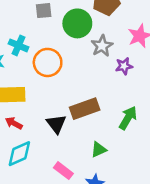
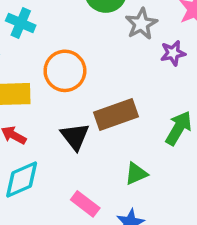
orange circle: (48, 62) -> (65, 71), moved

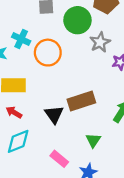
orange circle: (65, 71) -> (48, 53), moved
green triangle: (136, 174) -> (93, 140), turned -35

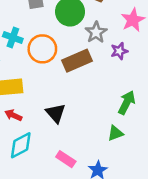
brown rectangle: (81, 101) -> (77, 61), moved
green triangle: (93, 140) -> (115, 133), moved, turned 42

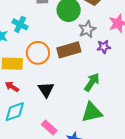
orange circle: (42, 49) -> (38, 53), moved
green arrow: (127, 103) -> (92, 82), moved
green triangle: (115, 133) -> (92, 112), size x1.6

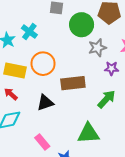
brown rectangle: (69, 50) -> (73, 83), moved
green arrow: (92, 82) -> (106, 99), moved
black triangle: (46, 90) -> (45, 103), turned 36

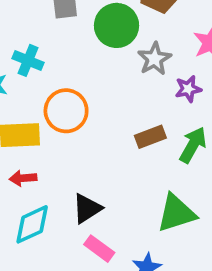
brown rectangle: (73, 83) -> (150, 137), moved, size x0.7
red arrow: (11, 94) -> (23, 178), turned -32
black triangle: (45, 103) -> (87, 208), moved

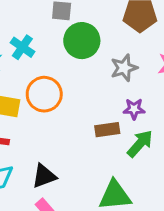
green circle: (117, 25) -> (82, 41), moved
purple star: (188, 89) -> (134, 109), moved

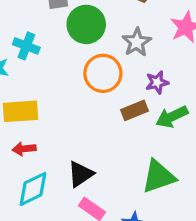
orange circle: (44, 94) -> (103, 73), moved
green arrow: (140, 144) -> (172, 117), turned -144

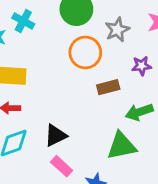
purple star: (157, 82) -> (142, 66), moved
green arrow: (172, 117) -> (139, 112), moved

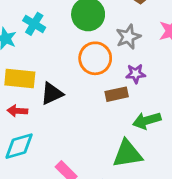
purple star: (142, 66) -> (136, 74), moved
black triangle: (56, 135) -> (52, 94), moved

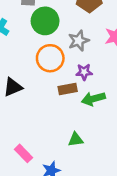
green arrow: (147, 121) -> (93, 99), moved
green triangle: (127, 154) -> (76, 140), size x0.6

